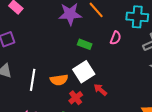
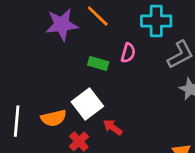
green rectangle: (85, 44) -> (98, 63), moved

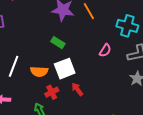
pink semicircle: (128, 53) -> (105, 50), moved
green rectangle: (98, 63) -> (58, 43), moved

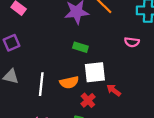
pink semicircle: (105, 50) -> (132, 42), turned 80
white square: (65, 69) -> (95, 72), turned 30

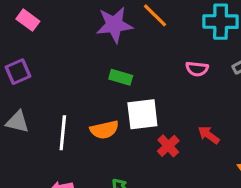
red arrow: (114, 90) -> (209, 135), moved
red cross: (88, 100) -> (168, 146), moved

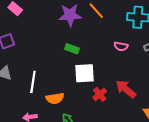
orange semicircle: (104, 130) -> (55, 98), moved
red arrow: (209, 135) -> (126, 89), size x1.5

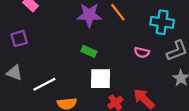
white line: (33, 82) -> (44, 84), turned 50

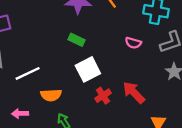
white square: (100, 79) -> (88, 69), turned -30

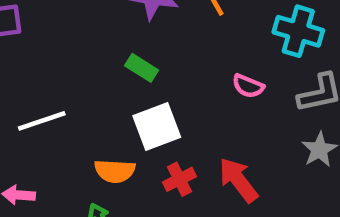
orange semicircle: (51, 95) -> (115, 171), moved

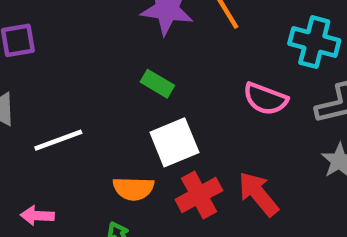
pink semicircle: (248, 86) -> (265, 99), size x1.4
red cross: (179, 179) -> (199, 195), size x1.4

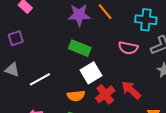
green rectangle: (157, 84) -> (80, 48), size x1.5

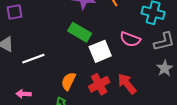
white square: (91, 73) -> (100, 51), moved
orange semicircle: (76, 96) -> (68, 81), turned 114

